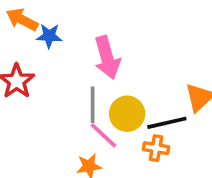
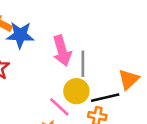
blue star: (49, 36) -> (20, 35), size x1.5
gray line: (93, 105) -> (83, 64), moved

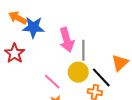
black line: (105, 98) -> (101, 77), turned 60
pink line: (59, 107) -> (52, 82), moved

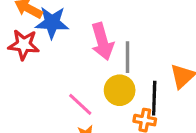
red star: (15, 53) -> (24, 45), moved, turned -30
black line: (101, 77) -> (154, 98), turned 45

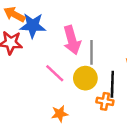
pink line: (80, 104) -> (55, 73), moved

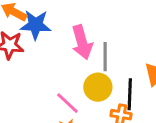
pink line: (55, 73) -> (67, 103), moved

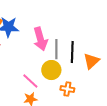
black line: (130, 94) -> (72, 52), moved

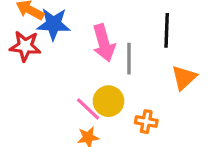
black line: (72, 52) -> (167, 30), moved
yellow circle: (51, 70) -> (108, 101), moved

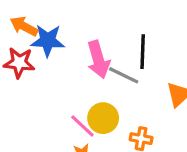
black line: (167, 30) -> (143, 52), moved
gray line: (129, 59) -> (124, 75), turned -64

